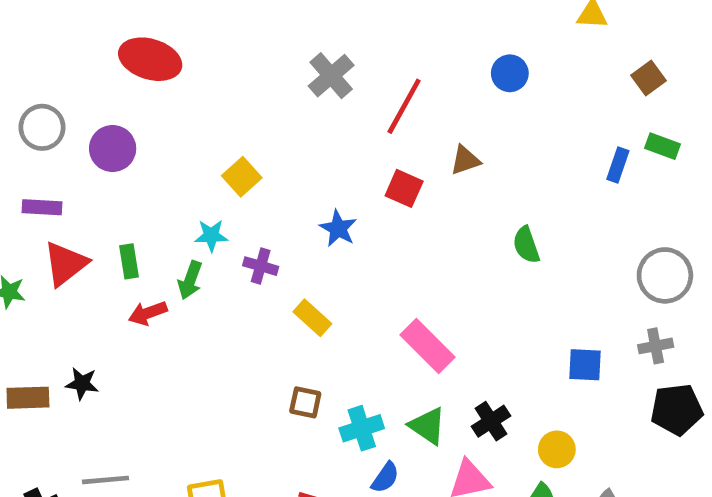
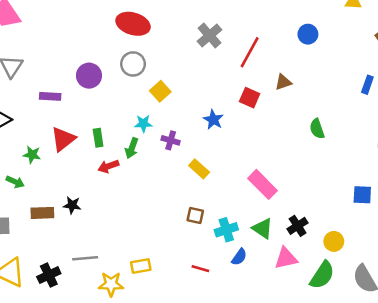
red ellipse: (150, 59) -> (133, 24), moved
gray circle: (42, 127) -> (133, 64), moved
purple rectangle: (42, 207) -> (50, 96), moved
blue square: (585, 365) -> (362, 195), moved

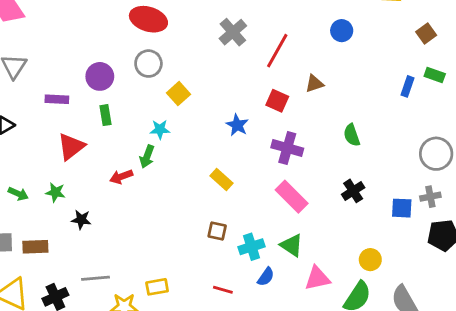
green rectangle: (98, 138) -> (106, 115), moved
purple cross: (171, 140) -> (287, 148), moved, size x1.5
green star: (32, 155) -> (55, 192), moved
brown rectangle: (42, 213) -> (35, 247), moved
black cross: (298, 226) -> (353, 191), moved

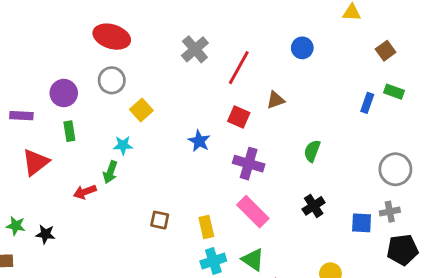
green semicircle: (352, 135) -> (312, 151), turned 40
yellow rectangle: (221, 179) -> (206, 227), moved, turned 35
green star: (55, 192) -> (16, 226), moved
brown square: (217, 231) -> (160, 220), moved

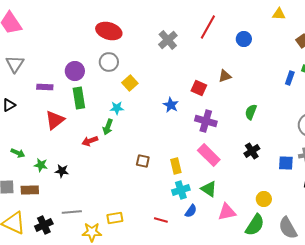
red line: (239, 68) -> (208, 27), moved
green rectangle: (69, 131) -> (79, 98), size x1.5

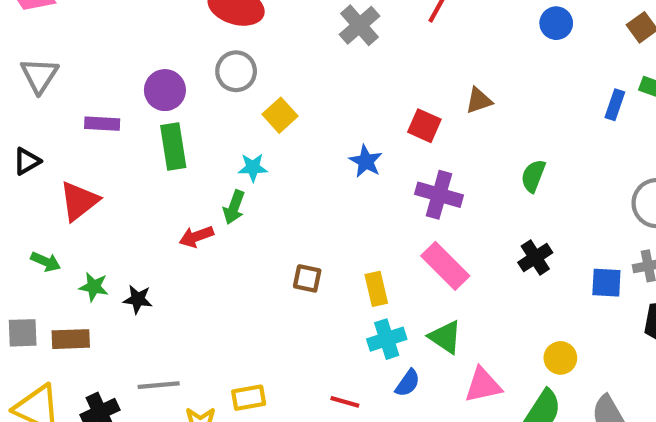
blue circle: (244, 39) -> (556, 23), moved
red triangle: (55, 120) -> (79, 201), moved

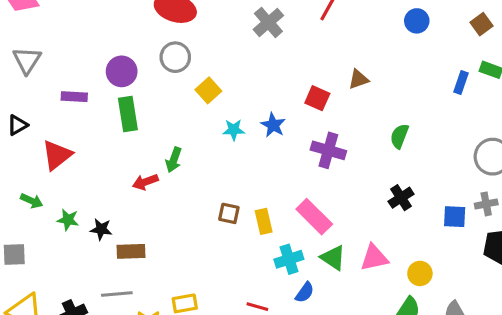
cyan star: (253, 168) -> (234, 130), moved
pink rectangle: (445, 266) -> (314, 217), moved
yellow rectangle: (376, 289) -> (264, 221), moved
brown rectangle: (71, 339) -> (131, 251), moved
pink triangle: (483, 385) -> (374, 258), moved

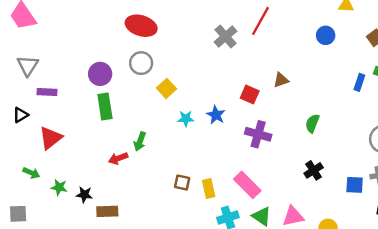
gray cross: (268, 22) -> (226, 37), moved
purple rectangle: (74, 97) -> (47, 92), moved

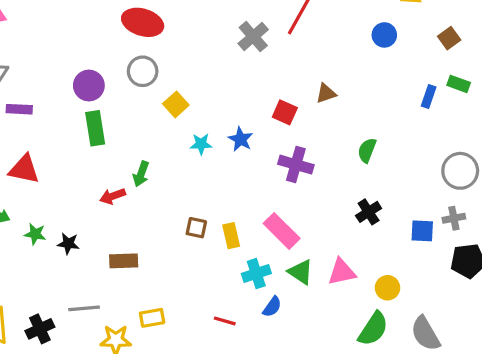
red triangle: (51, 138) -> (24, 169), turned 50
brown rectangle: (107, 211) -> (124, 261), moved

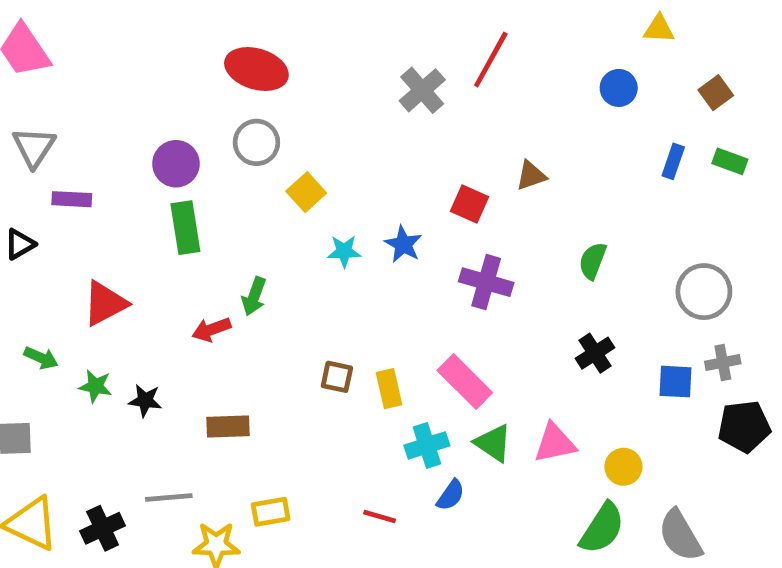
blue rectangle: (429, 97) -> (673, 161), moved
red triangle: (24, 169) -> (105, 303), moved, turned -40
gray circle: (460, 171) -> (704, 292), moved

